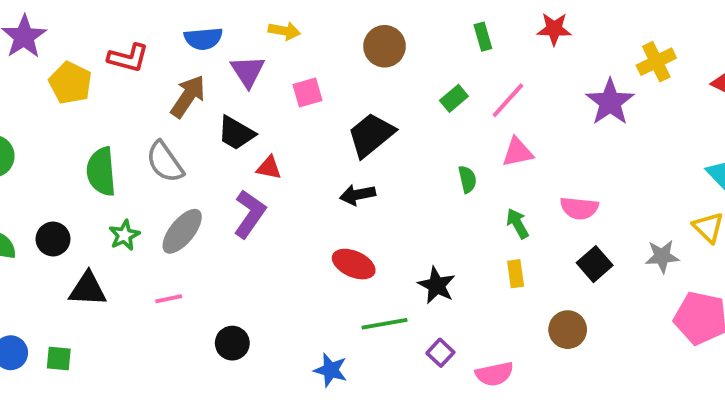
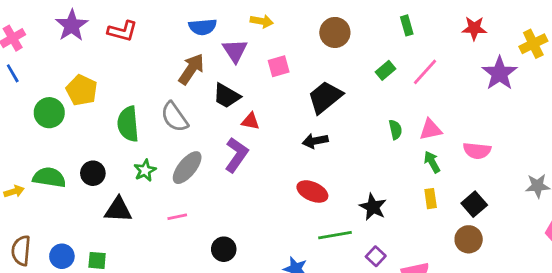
red star: (554, 29) -> (474, 28), moved
red L-shape: (128, 58) -> (122, 31), moved
yellow pentagon: (70, 83) -> (82, 90), moved
pink triangle: (518, 152) -> (431, 130), moved
black square: (595, 264) -> (474, 204), moved

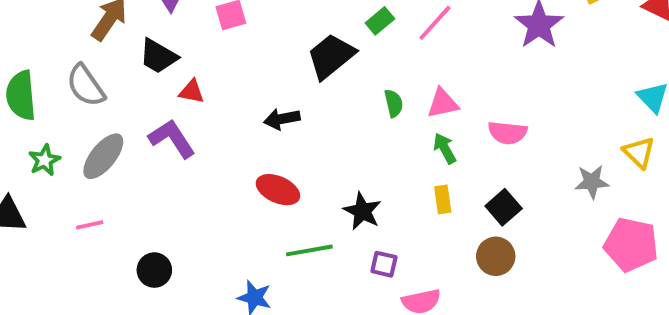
black trapezoid: (325, 97) -> (331, 56), moved
purple L-shape: (236, 155) -> (172, 139), turned -68
purple square: (376, 256) -> (384, 264), moved, turned -30

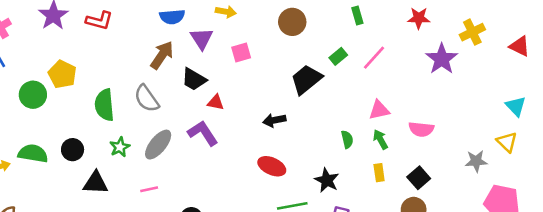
green semicircle: (394, 103) -> (347, 139), moved

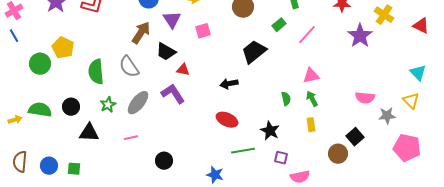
yellow cross: (472, 32) -> (384, 15), turned -30
green rectangle: (338, 56) -> (279, 25), moved
pink semicircle: (421, 129) -> (365, 98), moved
black square: (419, 178) -> (355, 137), moved

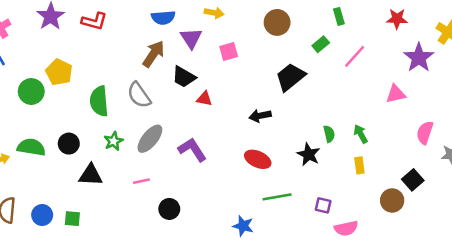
pink triangle: (311, 76) -> (396, 94), moved
purple L-shape: (173, 94) -> (192, 150), moved
pink semicircle: (365, 98) -> (425, 133), turned 102
black star: (270, 131) -> (309, 154), moved
black circle: (164, 161) -> (169, 209), moved

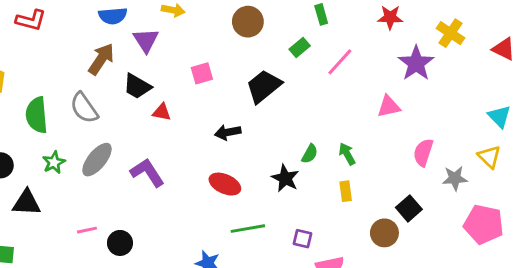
pink square: (229, 52) -> (202, 73), moved
green semicircle: (329, 134) -> (310, 154), turned 42
pink line: (141, 181) -> (87, 230), moved

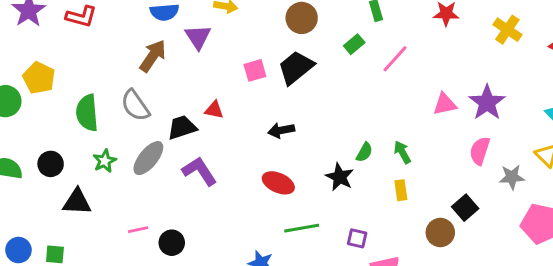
purple star: (416, 63) -> (487, 103), moved
black trapezoid: (137, 86) -> (182, 127), moved, turned 132
black trapezoid: (264, 86) -> (296, 68), moved

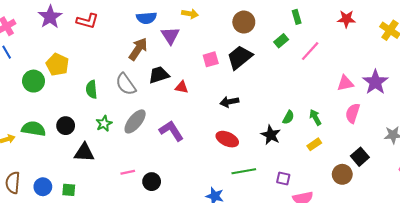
green semicircle: (87, 113) -> (92, 89), size x0.7
black trapezoid: (182, 127) -> (159, 75), moved
pink semicircle: (480, 151) -> (353, 113), moved
yellow rectangle: (401, 190) -> (314, 144), turned 64

